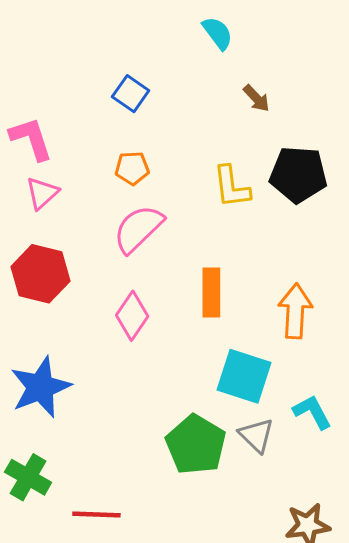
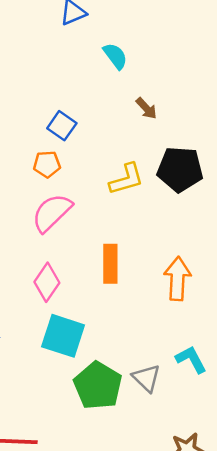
blue square: (131, 94) -> (62, 126), moved
yellow L-shape: (232, 187) -> (126, 179), turned -99
cyan square: (244, 376) -> (63, 336), moved

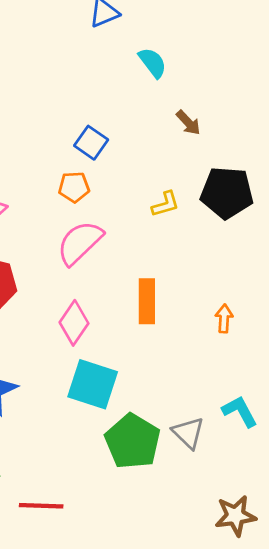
yellow L-shape: (126, 179) -> (165, 204), size x0.7
orange arrow: (177, 279) -> (224, 318), size x0.6

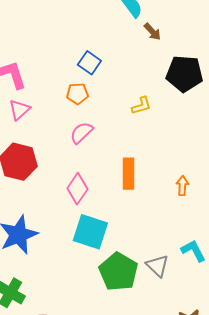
brown arrow: (188, 123) -> (152, 32), moved
black pentagon: (227, 193) -> (184, 74), moved
pink semicircle: (80, 243) -> (81, 133), size x0.7

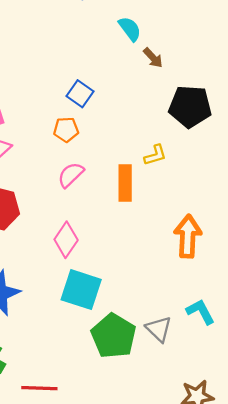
yellow L-shape: (141, 106) -> (155, 155), moved
orange rectangle: (128, 174) -> (125, 183), moved
orange arrow: (182, 186) -> (188, 236), size x1.8

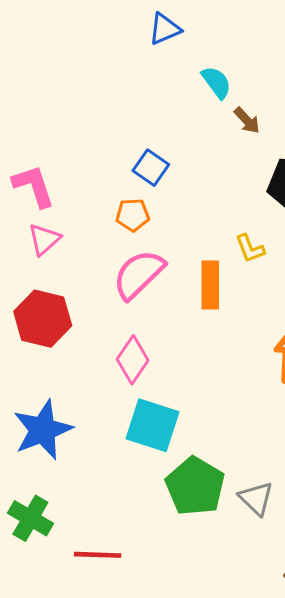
yellow L-shape: (155, 155) -> (250, 248), turned 85
pink semicircle: (71, 175) -> (139, 274), size x1.5
gray triangle: (159, 329) -> (256, 498), moved

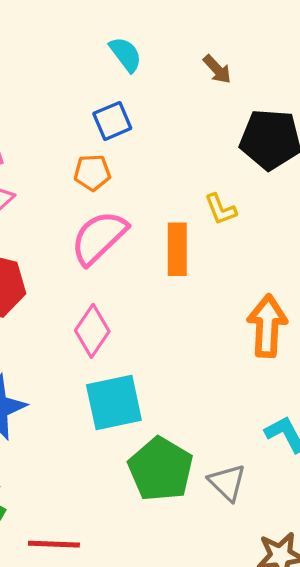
cyan semicircle: (216, 82) -> (126, 54), moved
blue square: (151, 168) -> (112, 121), turned 32
cyan square: (152, 425) -> (114, 403), turned -30

